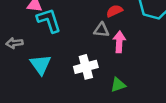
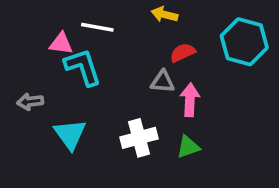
green triangle: (118, 85) -> (188, 147), moved

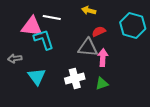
pink triangle: (61, 44) -> (32, 27), size x1.6
gray triangle: (163, 82) -> (88, 48), size x1.5

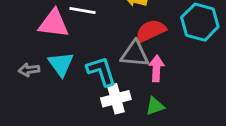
red semicircle: (99, 32) -> (151, 31), size x1.5
cyan L-shape: (44, 40) -> (101, 71), moved
cyan triangle: (37, 77) -> (61, 64), moved

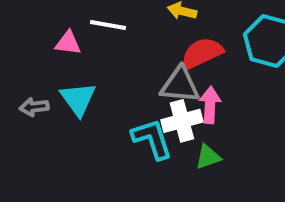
pink triangle: (54, 24) -> (68, 43), size x0.6
cyan L-shape: (101, 71) -> (152, 139), moved
white cross: (116, 99) -> (182, 121), moved

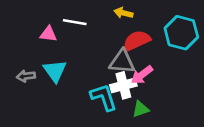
pink arrow: (210, 105) -> (142, 75), turned -130

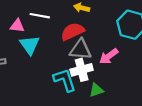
red semicircle: (137, 41) -> (73, 31), moved
cyan triangle: (55, 71) -> (30, 45), moved
pink arrow: (142, 75) -> (109, 56), moved

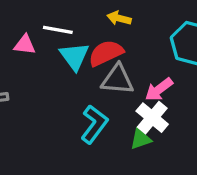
cyan triangle: (30, 45) -> (74, 56), moved
white cross: (82, 70) -> (152, 118), moved, turned -35
cyan L-shape: (65, 80) -> (94, 124), turned 55

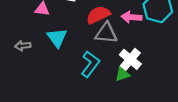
cyan triangle: (74, 56) -> (57, 38), moved
pink arrow: (159, 89) -> (131, 17), moved, turned 42

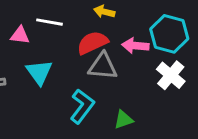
white cross: (130, 59) -> (171, 75), moved

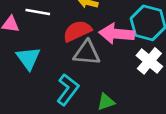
pink arrow: (135, 46) -> (117, 34), size x1.4

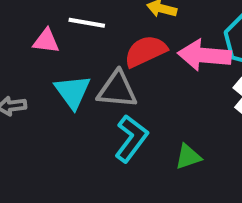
gray triangle: (87, 53) -> (117, 90), moved

